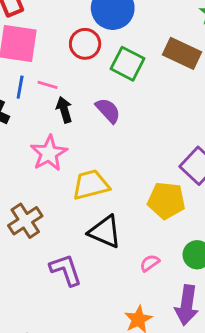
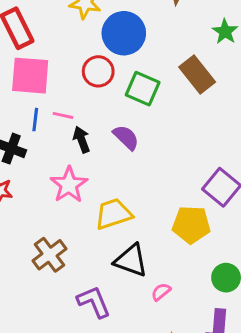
brown rectangle: (182, 53) -> (197, 75), turned 30
pink semicircle: (150, 263) -> (161, 292), moved

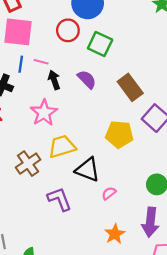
brown rectangle: (197, 75) -> (130, 87), moved
yellow trapezoid: (114, 214) -> (62, 147), moved
yellow pentagon: (191, 225) -> (119, 134), moved

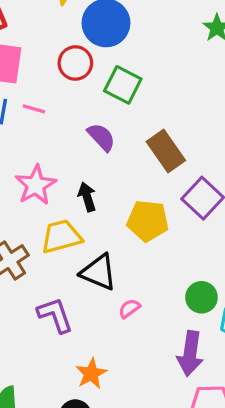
black arrow: (54, 80) -> (87, 197), moved
orange star: (115, 234) -> (91, 374), moved

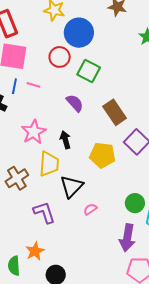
yellow trapezoid: (61, 236) -> (49, 164), turned 108
black triangle: (99, 272) -> (72, 186), turned 50
orange star: (91, 374) -> (35, 251), moved

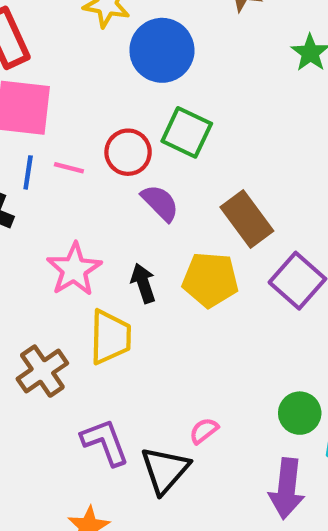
red circle: (60, 57) -> (128, 152), moved
yellow pentagon: (102, 155) -> (210, 280), moved
black triangle: (72, 186) -> (165, 470), moved

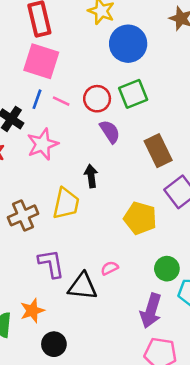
green square: (187, 132) -> (133, 94), turned 32
pink star: (74, 269) -> (43, 144), moved
yellow pentagon: (210, 280) -> (140, 218), moved
black triangle: (165, 470) -> (83, 286), turned 44

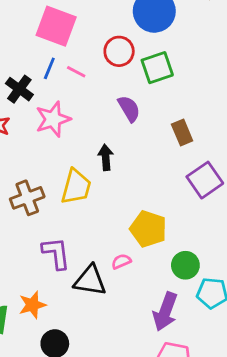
red circle: (97, 99) -> (119, 51), moved
brown rectangle: (158, 151) -> (182, 133), size x0.7
yellow pentagon: (140, 218) -> (148, 229), moved

